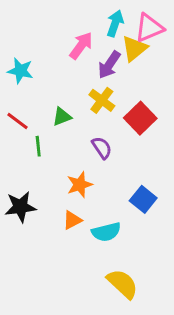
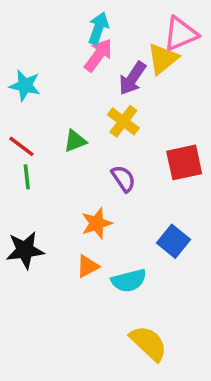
cyan arrow: (115, 23) -> (98, 28), moved
red square: (140, 118) -> (184, 162), moved, turned 32
green line: (38, 146) -> (27, 177), moved

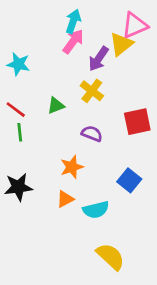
purple semicircle: (123, 179) -> (92, 134), turned -35

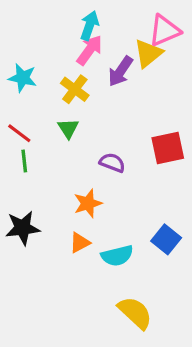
yellow cross: (92, 91) -> (75, 89), moved
green triangle: (56, 106) -> (68, 128), turned -42
blue square: (129, 180) -> (166, 239), moved

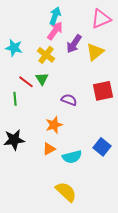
yellow triangle: (148, 53) -> (95, 52), moved
red line: (19, 133) -> (26, 82), moved
yellow semicircle: (135, 313) -> (66, 192), moved

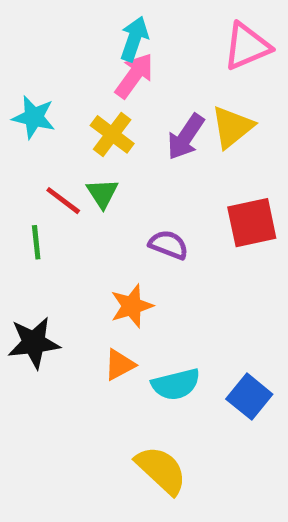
purple arrow: (74, 44) -> (186, 137), moved
blue square: (102, 147) -> (249, 397), moved

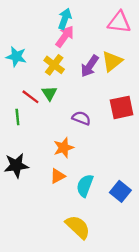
pink triangle: (247, 46) -> (119, 22), turned 30
cyan semicircle: (176, 384) -> (85, 186), turned 125

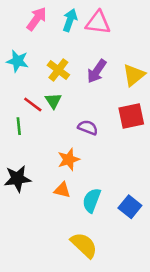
pink triangle: (119, 22) -> (98, 23), moved
pink arrow: (65, 36) -> (37, 19), moved
yellow triangle: (112, 61) -> (134, 75), moved
orange triangle: (58, 176) -> (62, 190), turned 42

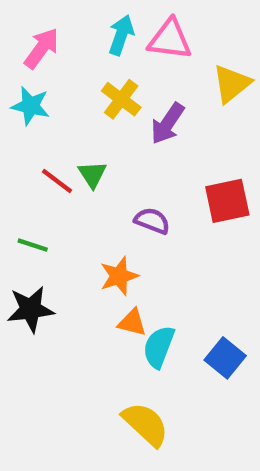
pink arrow: (37, 19) -> (42, 48), moved
yellow cross: (58, 70) -> (121, 99), moved
yellow triangle: (134, 75) -> (232, 84), moved
green line: (19, 126) -> (33, 245), moved, turned -66
orange triangle: (62, 190) -> (132, 322), moved

